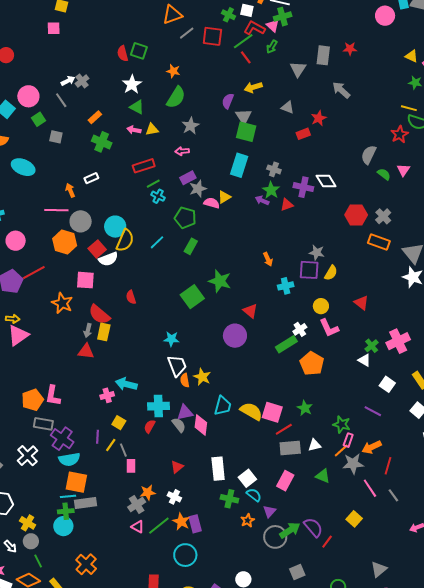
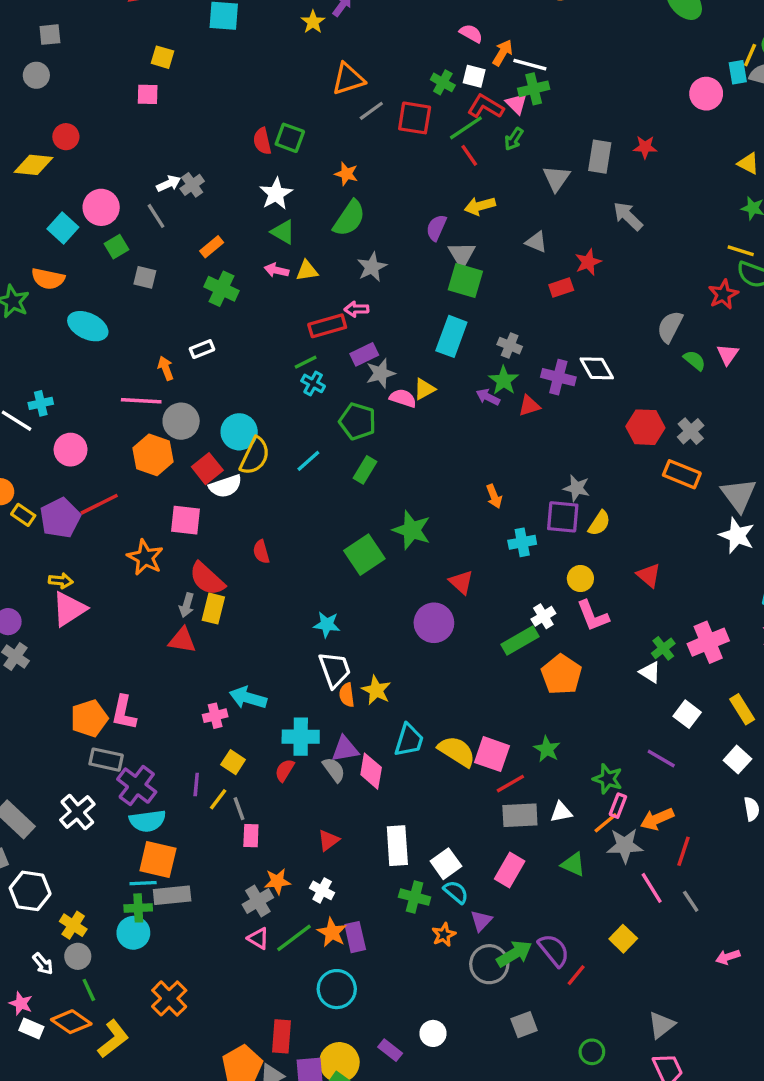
red rectangle: (144, 166) -> (327, 326), moved

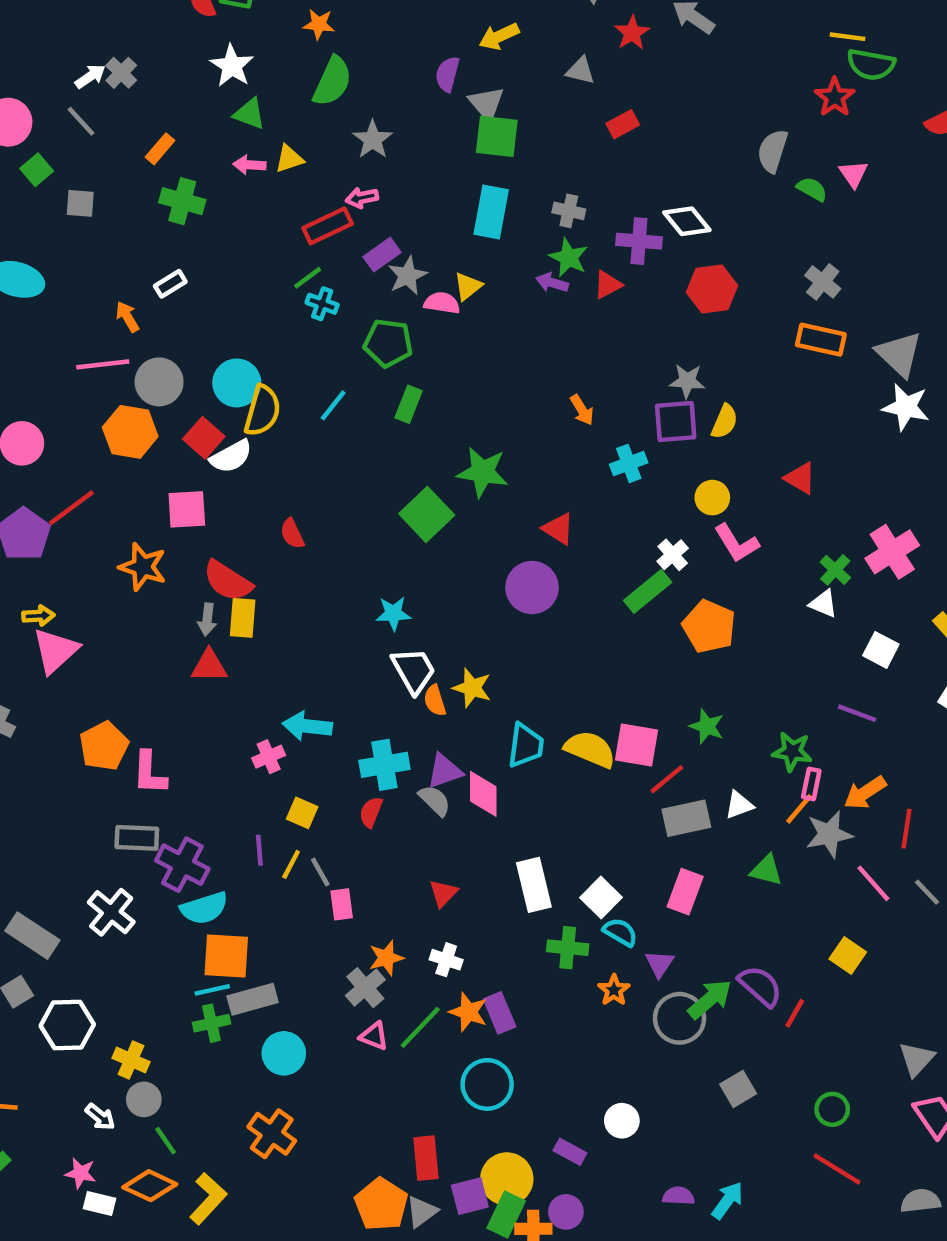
red star: (588, 262) -> (632, 33), moved
red hexagon: (645, 427) -> (712, 289), moved
orange pentagon: (89, 718) -> (104, 746), moved
cyan circle: (133, 933) -> (284, 1053), moved

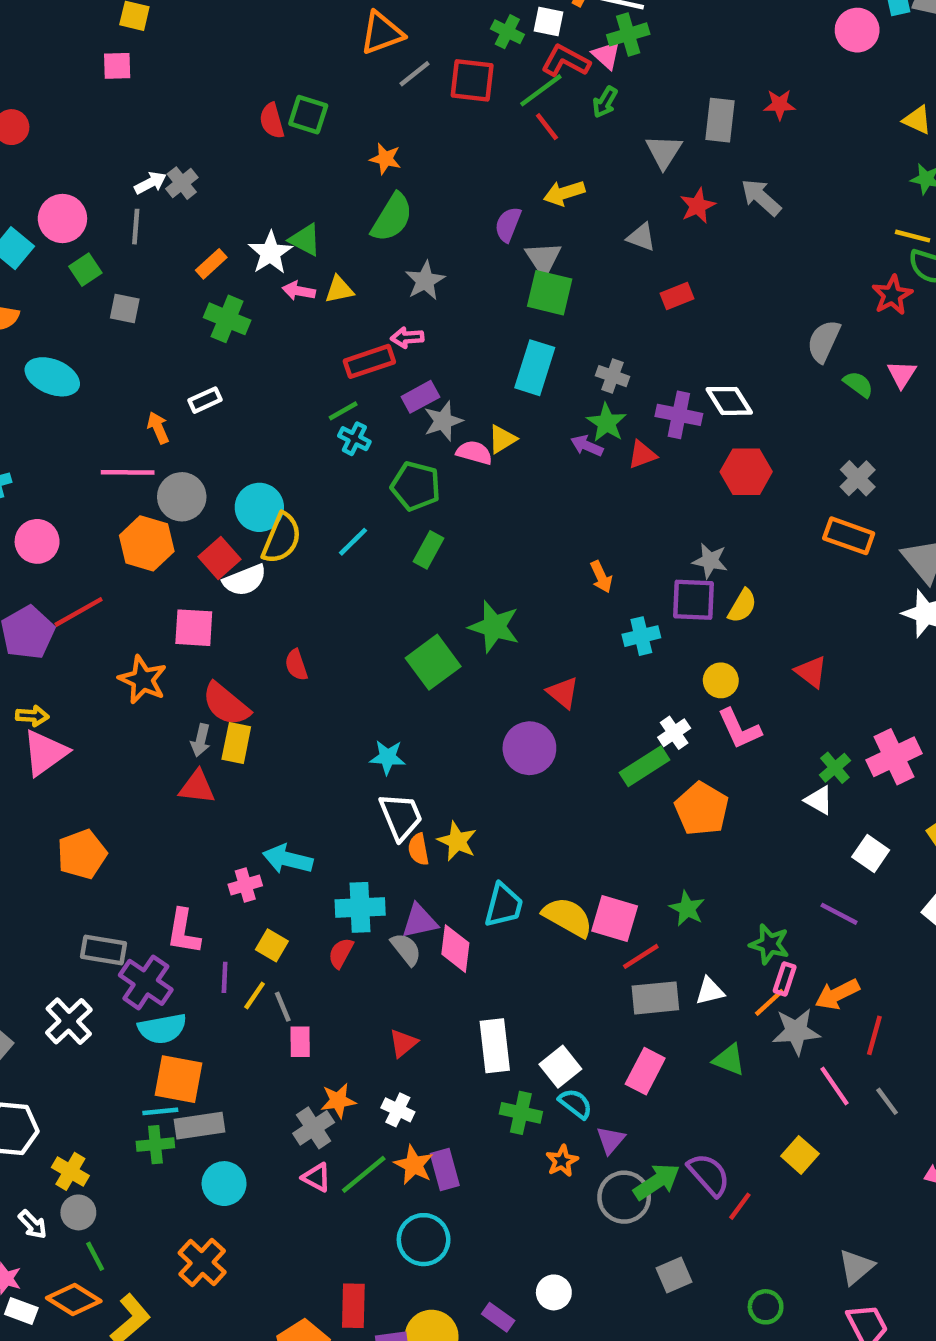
white star: (232, 66) -> (270, 253), moved
gray line: (81, 121) -> (136, 227), turned 40
pink L-shape: (149, 773) -> (183, 932), moved

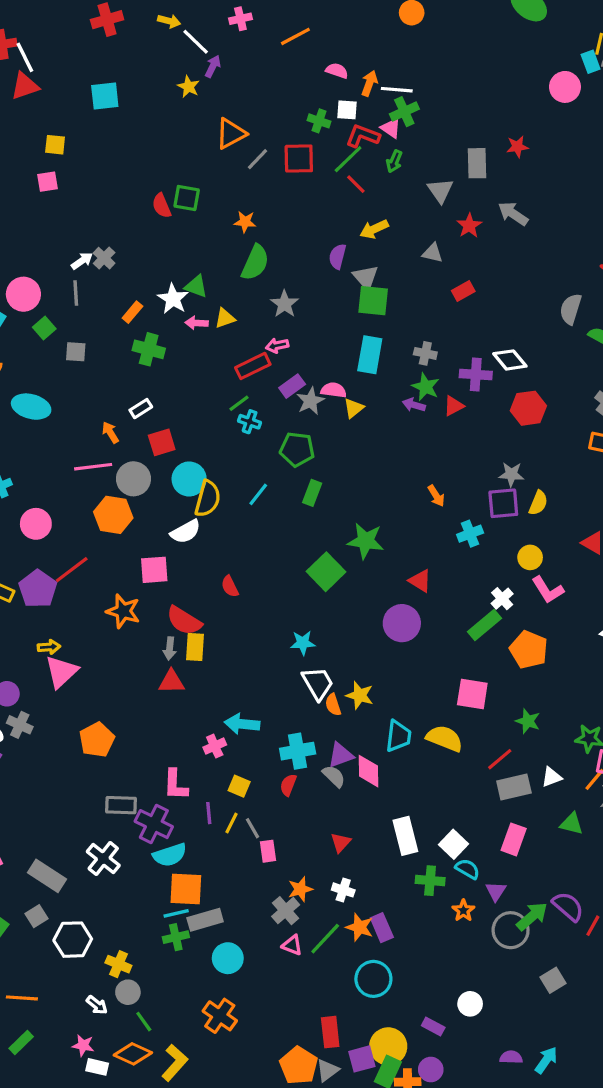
pink semicircle: (474, 453) -> (334, 390), moved
red square: (219, 558) -> (162, 442), moved, turned 32
pink square: (615, 919) -> (472, 694), moved

